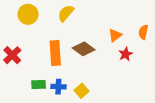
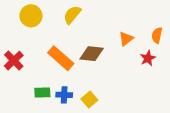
brown diamond: (84, 49) -> (92, 54), turned -30
orange rectangle: (55, 53) -> (61, 58), turned -45
red star: (126, 54) -> (148, 58), moved

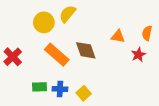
yellow circle: (31, 16) -> (44, 22), moved
orange triangle: (126, 39) -> (118, 36), turned 48
brown diamond: (92, 54) -> (86, 50), turned 65

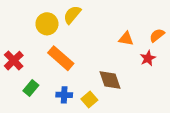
orange semicircle: (147, 33) -> (157, 35), turned 40
brown diamond: (86, 50) -> (110, 80), moved
green rectangle: (40, 87) -> (31, 88), moved, turned -48

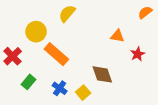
yellow circle: (47, 24) -> (36, 32), moved
orange semicircle: (157, 35) -> (145, 12), moved
blue cross: (64, 95) -> (60, 88), turned 32

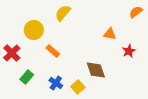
orange rectangle: (56, 54) -> (53, 51), size x0.6

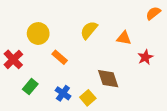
yellow semicircle: (63, 13) -> (89, 30), moved

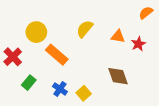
orange rectangle: (60, 57) -> (57, 55), size x1.5
red star: (145, 57) -> (138, 44), moved
brown diamond: (108, 79) -> (118, 76), moved

